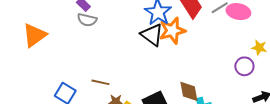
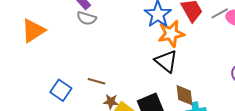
black triangle: (152, 35) -> (166, 61), moved

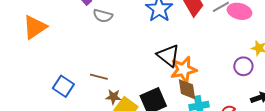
gray semicircle: (87, 18) -> (103, 16), moved
orange star: (171, 34) -> (184, 70), moved

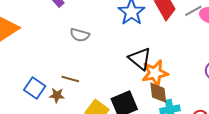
gray semicircle: (103, 16) -> (80, 35), moved
brown star: (113, 97) -> (57, 95), moved

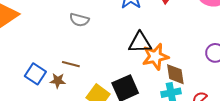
black triangle: (140, 59) -> (140, 43), turned -40
brown diamond: (158, 93) -> (175, 74), moved

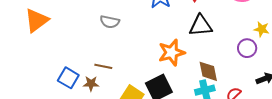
black triangle: (140, 43) -> (201, 26), moved
orange star: (155, 57) -> (172, 53), moved

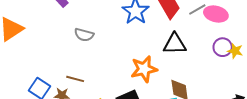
purple circle: (247, 48) -> (223, 47), moved

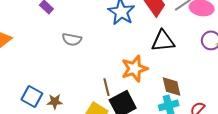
brown line: (75, 79) -> (106, 87), moved, turned 66

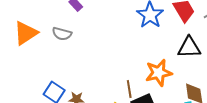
gray semicircle: (72, 39) -> (62, 34), moved

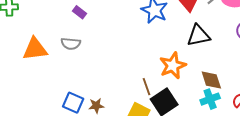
orange triangle: (26, 33) -> (35, 49), turned 36

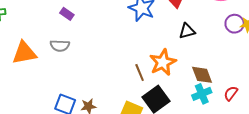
black triangle: (199, 36) -> (187, 31), size x0.7
brown line: (147, 87) -> (140, 72), moved

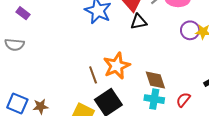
black triangle: (187, 31) -> (139, 22), moved
cyan cross: (202, 94) -> (154, 99), turned 30

